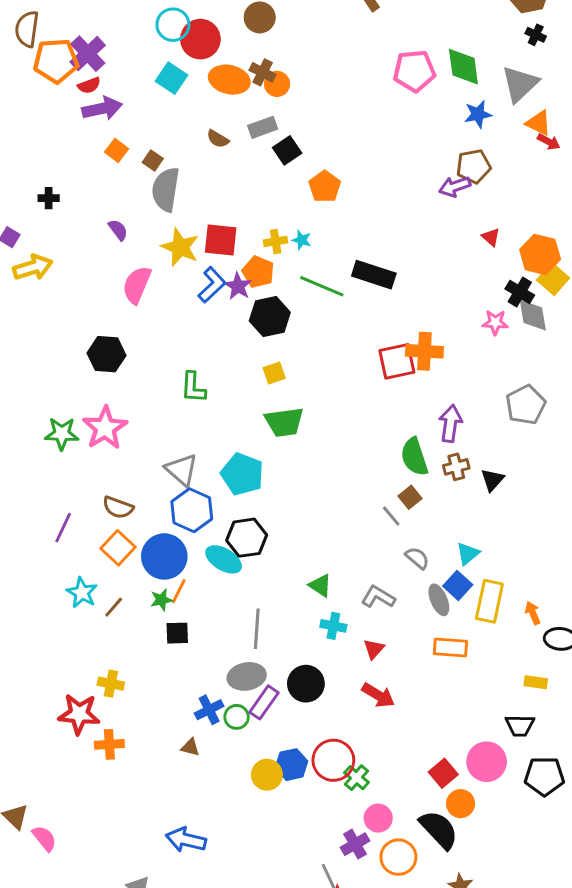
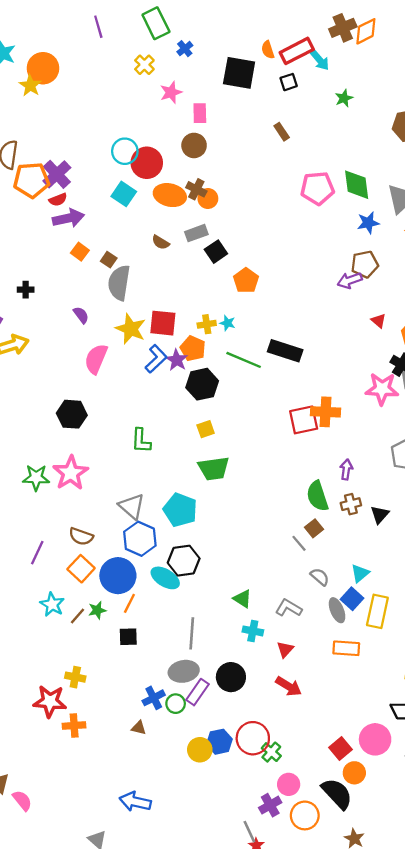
pink star: (495, 322) -> (382, 389), size x1.6
purple arrow: (450, 424) -> (346, 470), size x0.7
green star: (161, 600) -> (97, 610), moved

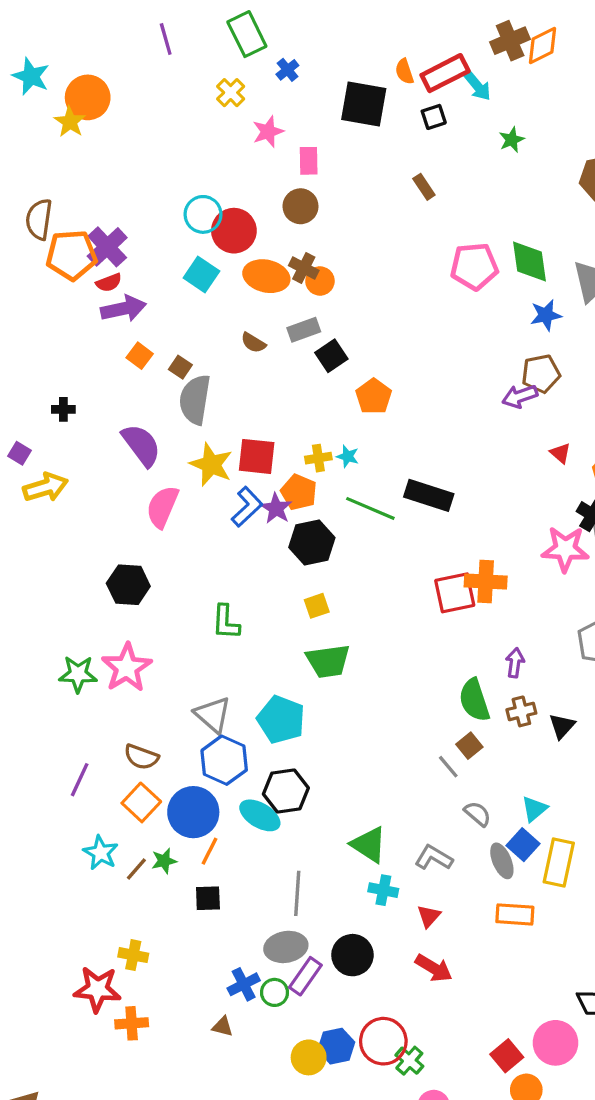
purple semicircle: (81, 315) -> (141, 445), size x1.8
green triangle: (242, 599) -> (369, 845), size x1.4

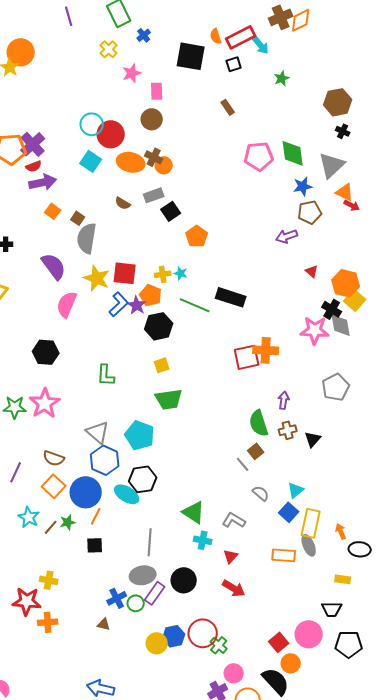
brown pentagon: (541, 374) -> (310, 212), moved
gray ellipse: (502, 861) -> (309, 545), moved

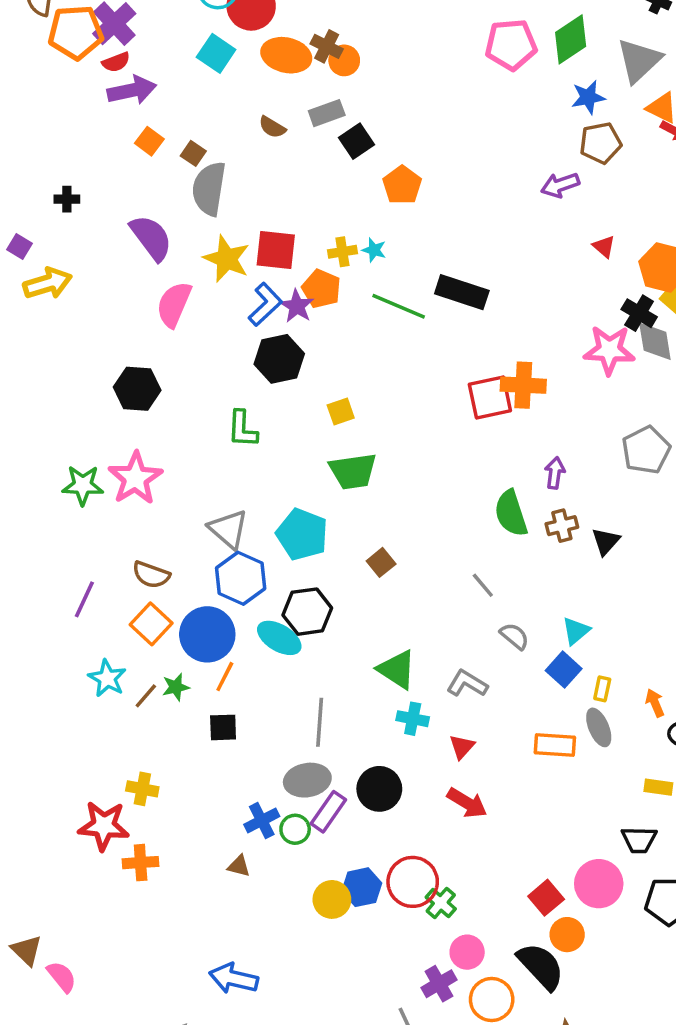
green diamond: (293, 153) -> (571, 39), turned 64
black hexagon: (159, 326) -> (279, 359), moved
brown square: (256, 451) -> (381, 562), moved
yellow rectangle: (311, 523) -> (602, 689), size x0.5

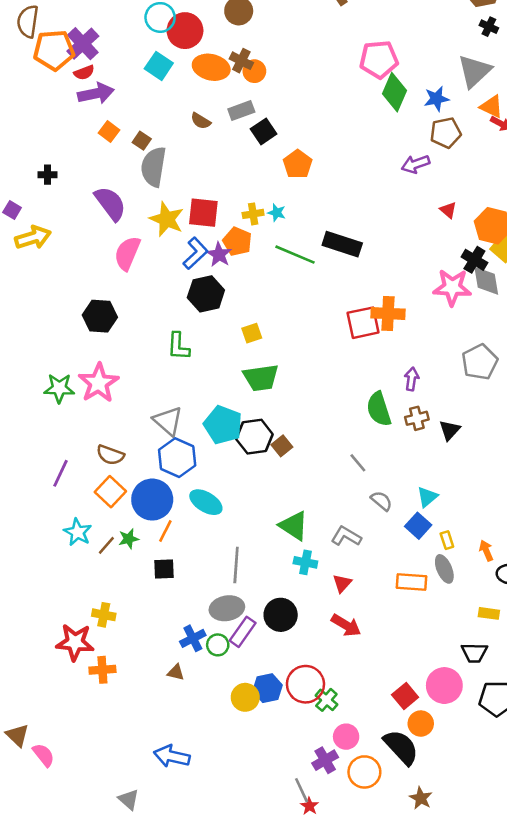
green diamond: (571, 39) -> (395, 92), moved, turned -33
black hexagon: (307, 612) -> (254, 437), moved
yellow rectangle: (602, 689) -> (447, 540), turned -30

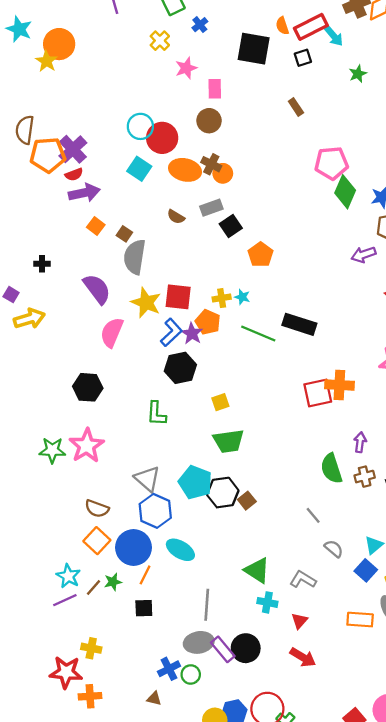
purple line: (61, 473) -> (65, 600), moved, turned 40
purple rectangle: (243, 632) -> (223, 649), moved, turned -75

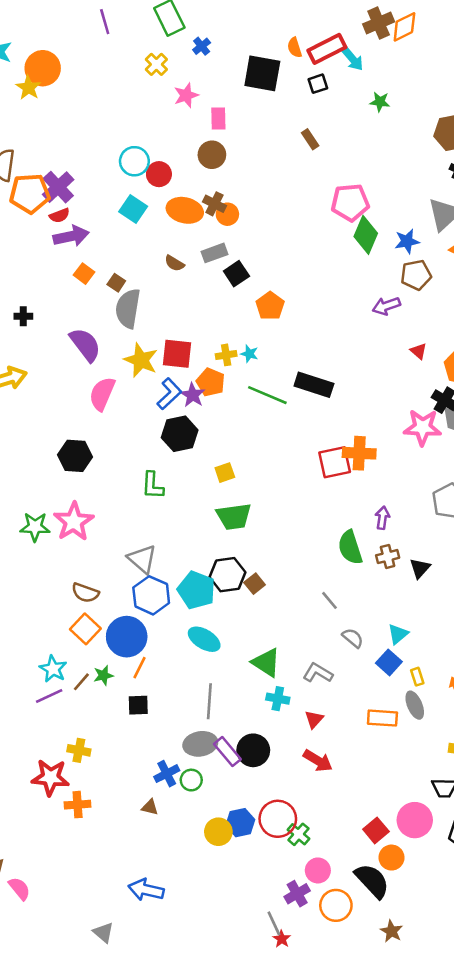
green star: (358, 74) -> (380, 102), turned 30
red circle: (162, 138) -> (159, 174), size x0.7
cyan pentagon: (195, 482) -> (196, 590), moved
cyan ellipse: (180, 550) -> (204, 639), moved

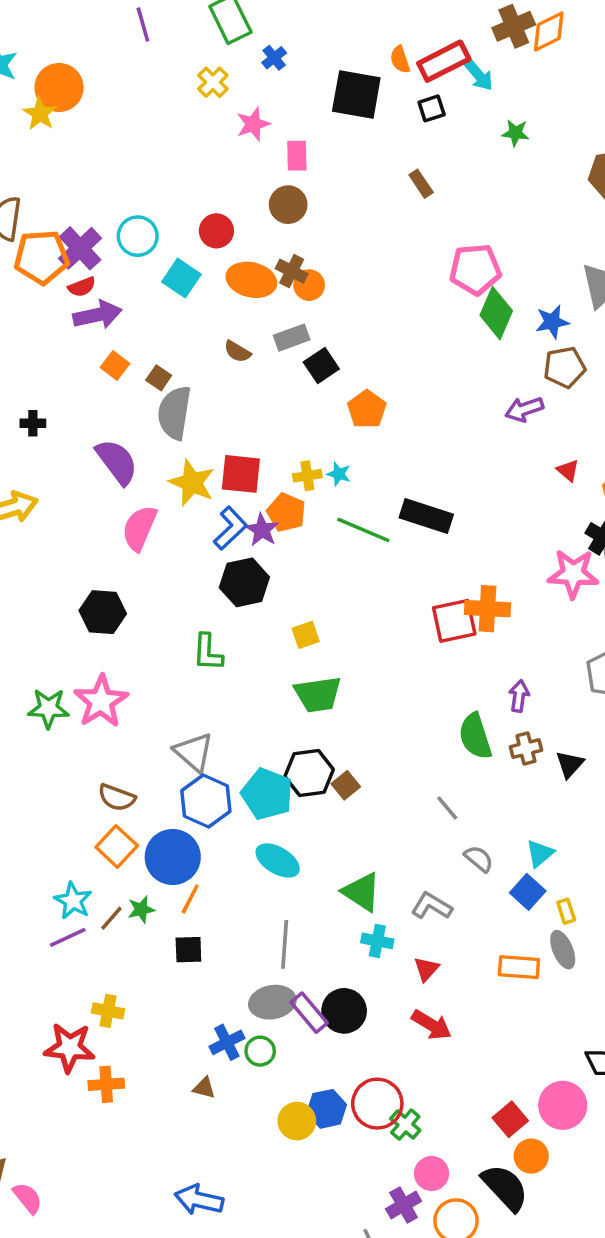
cyan circle: (134, 161) -> (138, 236), moved

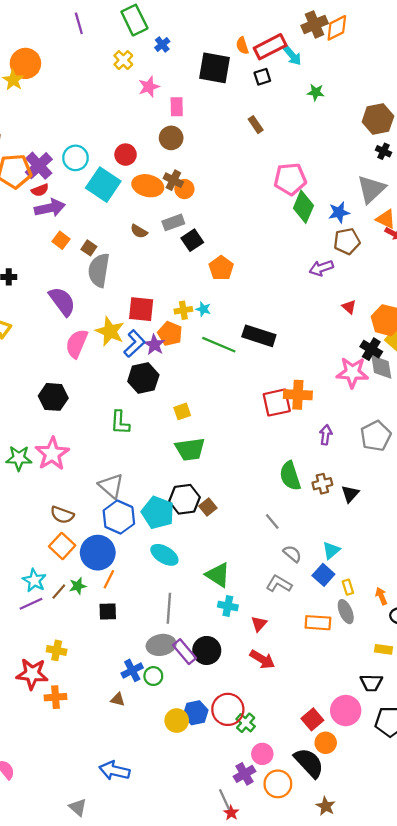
cyan square: (181, 278) -> (103, 185), size x1.4
yellow star: (192, 483) -> (110, 331), moved
purple arrow: (519, 696) -> (326, 435), moved
gray L-shape: (432, 906) -> (279, 584), moved

